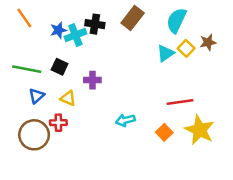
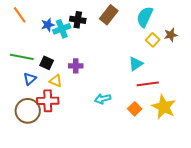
cyan triangle: (165, 53) -> (136, 64), moved
black square: (60, 67) -> (47, 63), moved
red cross: (58, 123) -> (48, 101), size x1.5

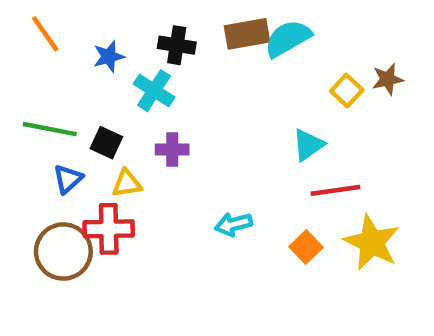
brown rectangle: (109, 15) -> (247, 34), turned 42
cyan semicircle: (145, 17) -> (288, 38), moved, turned 35
cyan cross: (62, 29) -> (154, 91), moved, turned -36
yellow triangle: (56, 81) -> (127, 183), turned -32

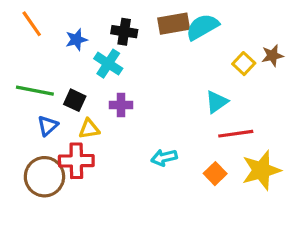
yellow star: (372, 242) -> (261, 170), turned 30

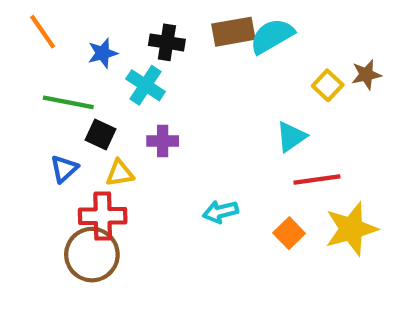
green line: (35, 91) -> (68, 102), moved
brown circle: (44, 177) -> (92, 255), moved

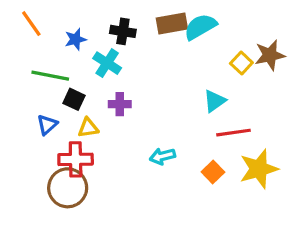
brown star: (366, 75) -> (270, 55), size x1.4

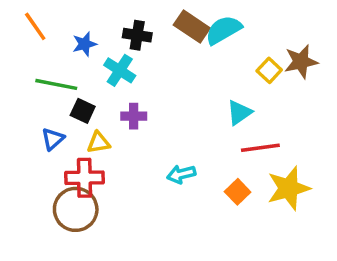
brown rectangle: (172, 24) -> (192, 26), turned 44

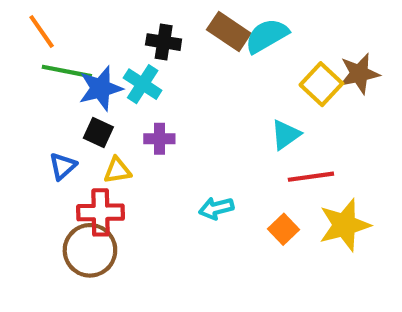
blue star: (84, 44) -> (101, 88), moved, size x1.5
yellow square: (269, 70) -> (321, 84), size x1.4
green line: (56, 84) -> (67, 71), moved

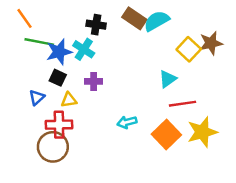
orange square: (284, 229) -> (166, 135), size x1.6

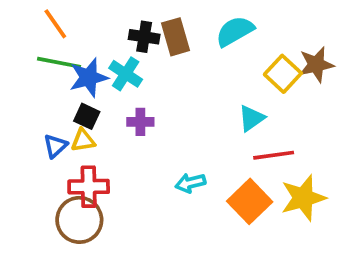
orange line: (24, 18) -> (55, 24), moved
brown rectangle: (134, 18) -> (176, 37), moved, turned 40
yellow triangle: (69, 100) -> (83, 140), moved

